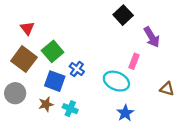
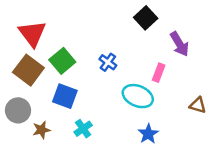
red triangle: (27, 28) -> (32, 34), size x1.6
blue cross: (77, 69) -> (108, 62), moved
brown star: (46, 104) -> (41, 130), moved
cyan cross: (70, 109) -> (83, 129), turned 32

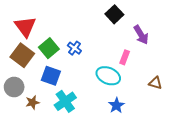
blue cross: (108, 62) -> (74, 48), moved
cyan cross: (83, 129) -> (65, 101), size x1.5

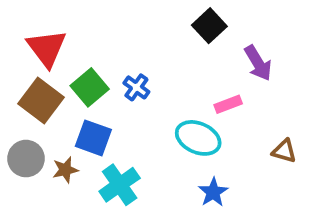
pink rectangle: (125, 57) -> (228, 104), turned 48
brown star: (32, 102) -> (65, 170), moved

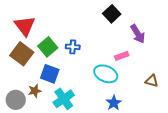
blue cross: (136, 87) -> (73, 47), turned -32
gray circle: (26, 159) -> (16, 100), moved

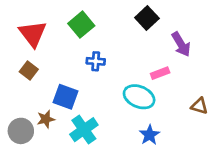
green square: (48, 47) -> (81, 25), moved
brown square: (22, 54) -> (29, 71), size x0.6

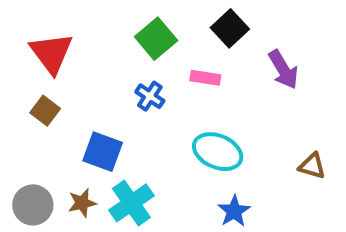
green square: (81, 25) -> (156, 39), moved
blue cross: (96, 61) -> (150, 96), turned 30
pink rectangle: (160, 73) -> (205, 78), moved, turned 30
brown star: (46, 119) -> (82, 203), moved

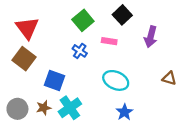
purple arrow: (283, 69) -> (151, 37), turned 45
brown square: (45, 111) -> (24, 59), size x1.5
brown triangle: (312, 166) -> (169, 78), moved

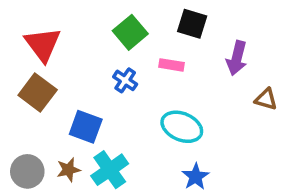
black square: (122, 15) -> (192, 24), turned -30
brown triangle: (169, 78) -> (266, 99), moved

